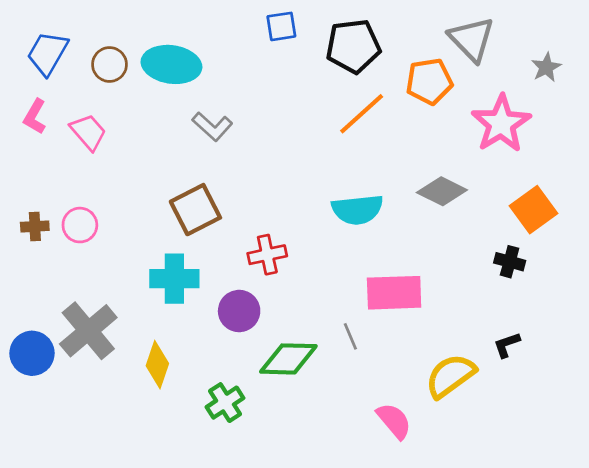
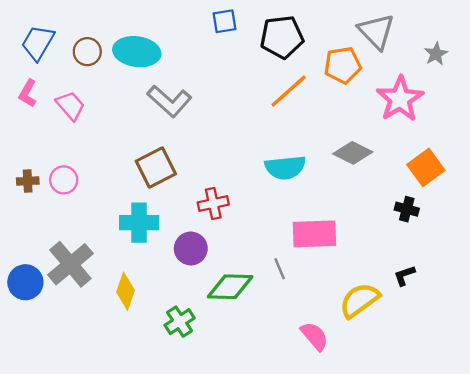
gray L-shape: (212, 126) -> (169, 101), size x1.4

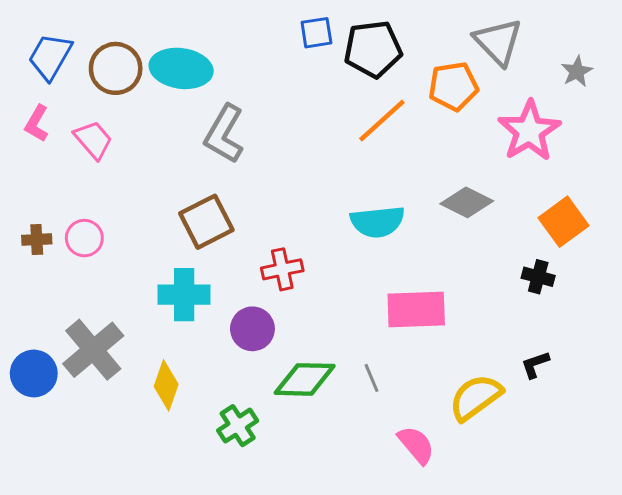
blue square: (225, 21) -> (316, 33), moved
brown circle: (87, 52) -> (116, 68), size x1.4
gray L-shape: (169, 101) -> (224, 134), turned 78
gray line: (280, 269) -> (372, 378), moved

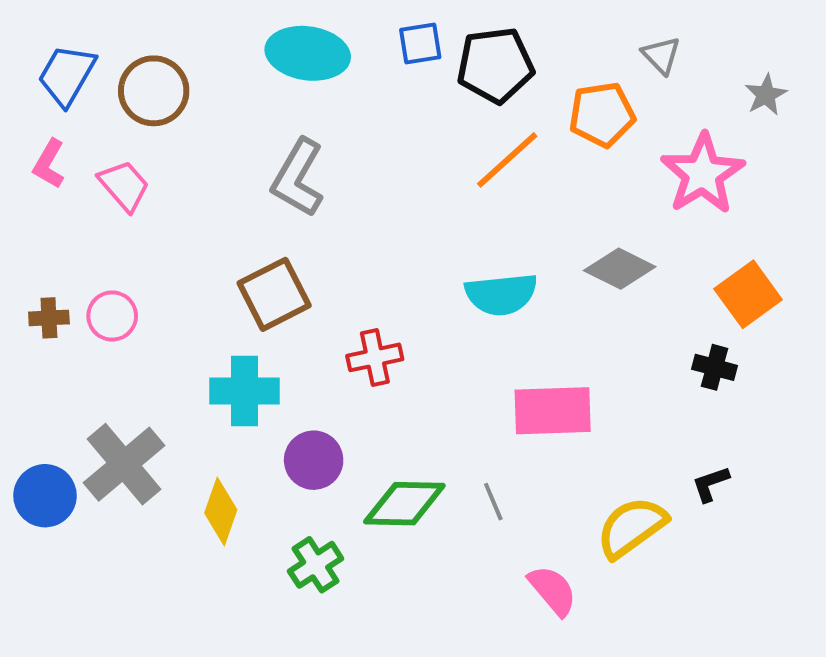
gray triangle: (498, 42) -> (661, 55), size x0.6
cyan ellipse: (181, 68) -> (308, 53), moved
purple circle: (252, 329) -> (314, 460), moved

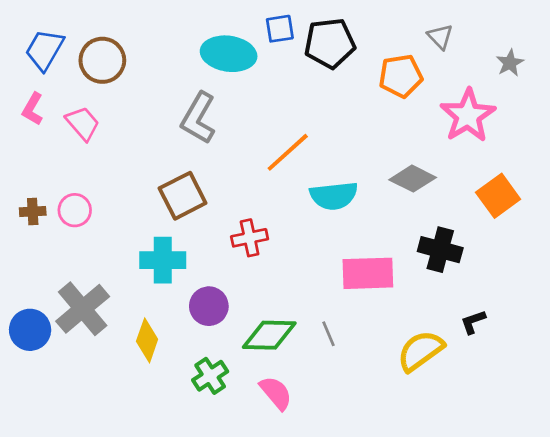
cyan ellipse: (308, 53) -> (229, 54), moved
orange line: (507, 160) -> (288, 152), moved
black cross: (715, 367) -> (440, 250), moved, size x1.5
pink semicircle: (553, 590) -> (276, 393), moved

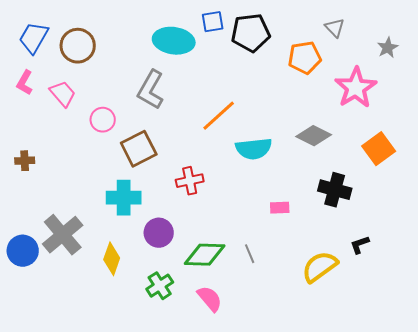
pink circle: (75, 210) -> (103, 120), moved
pink rectangle: (368, 273) -> (280, 208), size x0.5

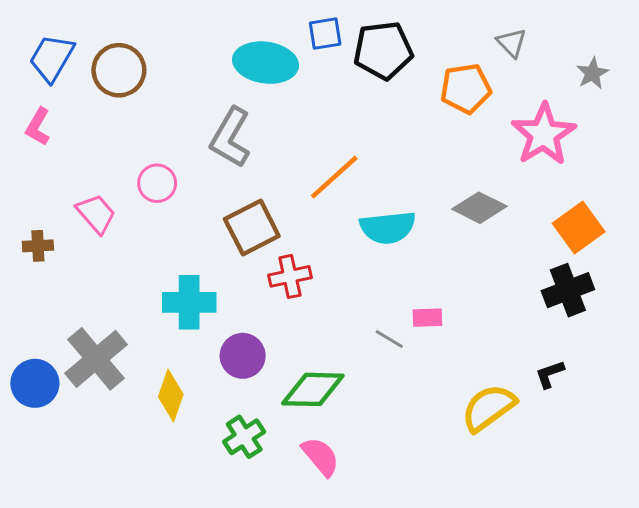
pink trapezoid: (63, 94) -> (96, 214), moved
brown square: (139, 149) -> (252, 228), moved
black cross: (335, 190) -> (568, 290), moved, turned -36
gray line: (250, 254) -> (389, 339), moved, turned -36

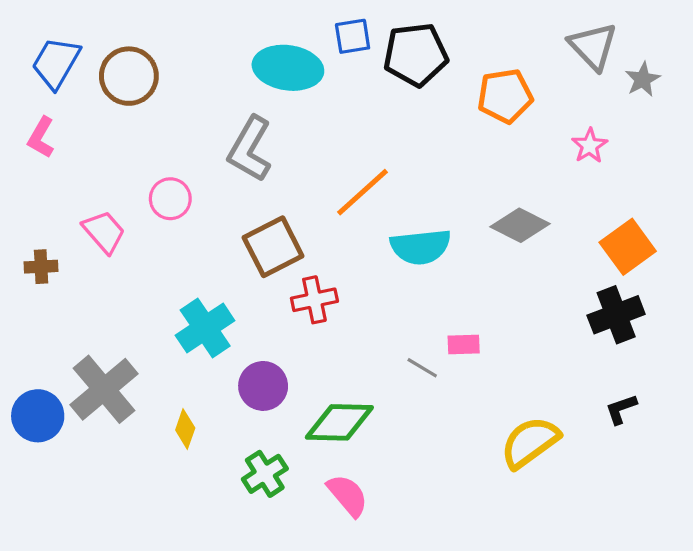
gray triangle: (511, 43) -> (593, 46), moved, size x1.5
pink star: (544, 134) -> (590, 146), size x0.5
cyan cross: (189, 302) -> (205, 328), turned -34
black L-shape: (550, 374) -> (621, 409), moved
yellow diamond: (171, 396) -> (185, 429), size x0.7

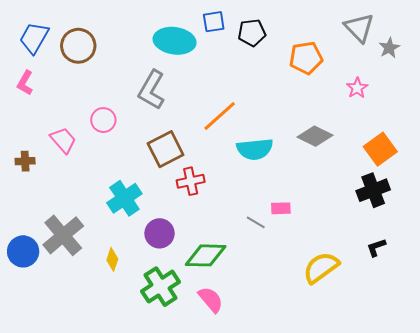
black pentagon: (416, 55) -> (252, 33), size x0.7
green cross: (265, 474) -> (161, 287), size x1.4

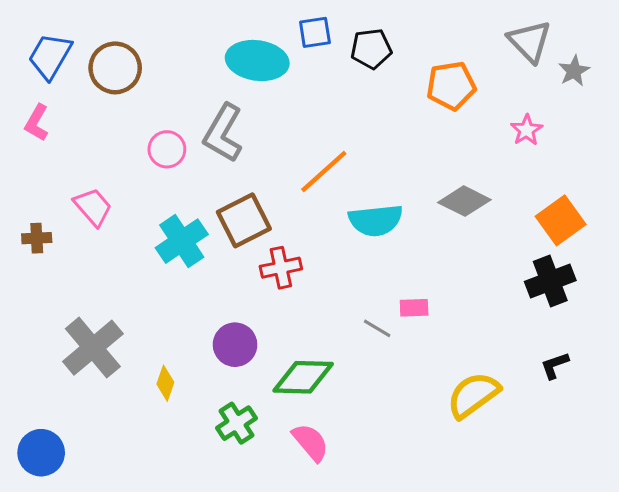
pink circle: (103, 120) -> (167, 149), moved
cyan cross: (124, 198) -> (182, 241), moved
blue circle: (23, 251) -> (41, 453), moved
green cross: (161, 287) -> (236, 423), size x0.7

